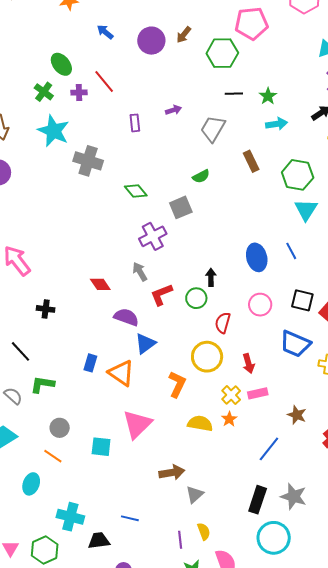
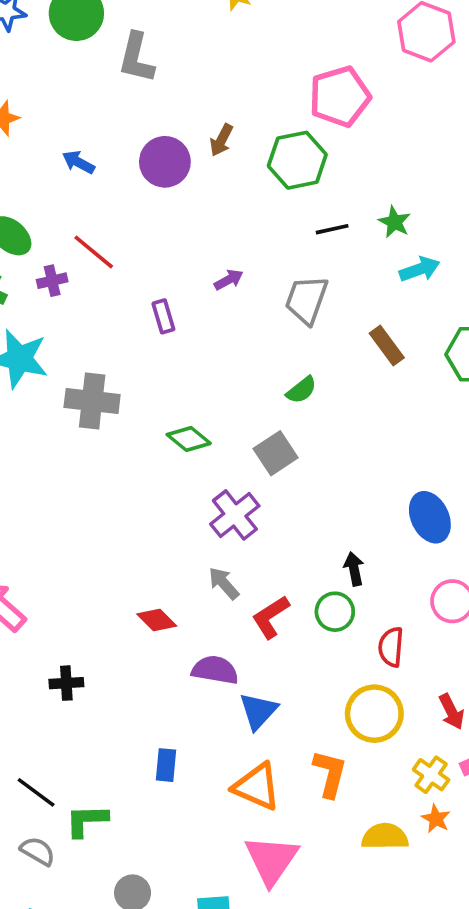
black line: (20, 351) -> (36, 792), moved
orange triangle: (121, 373) -> (257, 787), moved

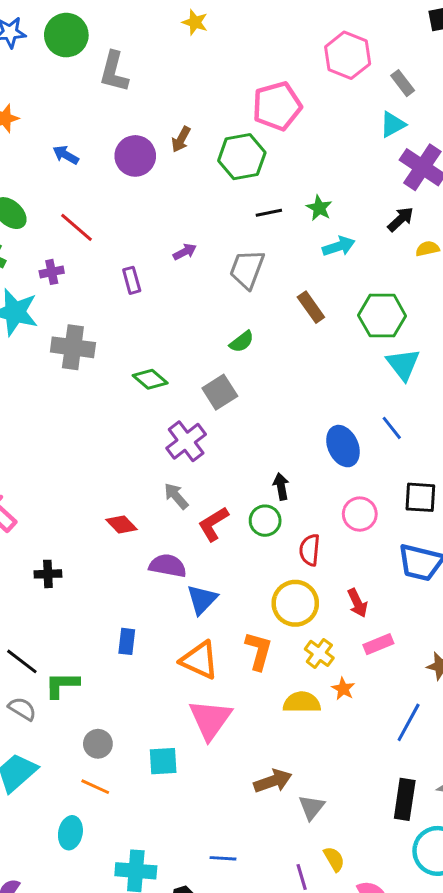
purple cross: (52, 281) -> (52, 272), moved
yellow cross: (431, 775) -> (319, 653), moved

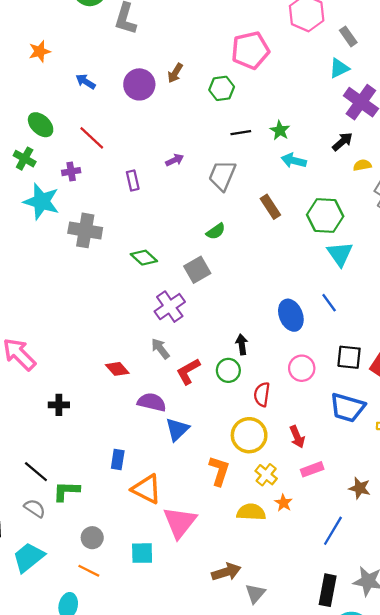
green hexagon: (242, 157) -> (222, 88), size x0.7
cyan arrow: (339, 246) -> (294, 161), turned -150
orange triangle: (199, 660) -> (146, 489), moved

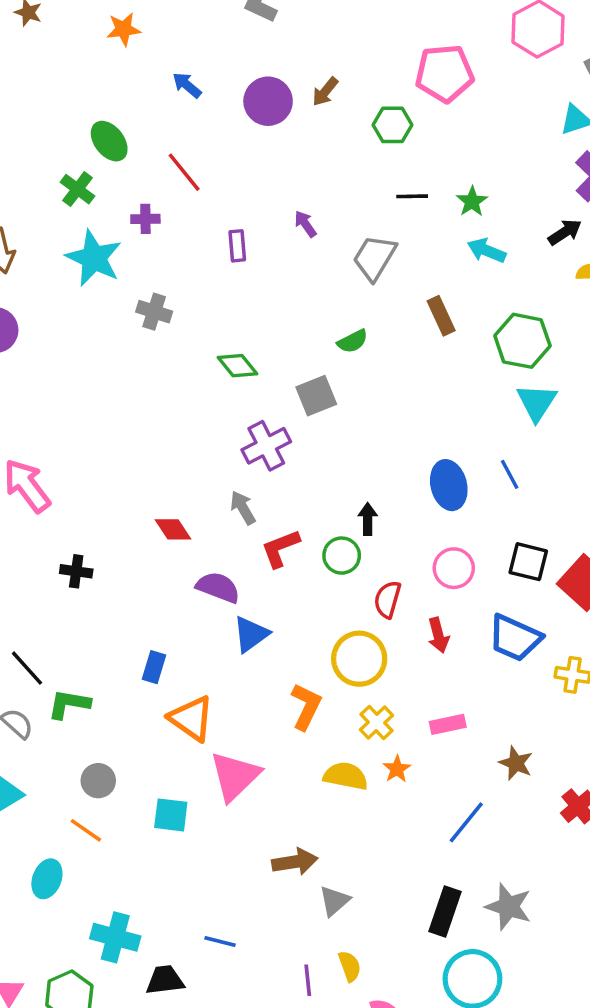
purple arrow: (175, 160) -> (305, 224), turned -108
gray cross: (85, 230) -> (154, 312), size x0.7
red arrow: (297, 437) -> (438, 635), moved

